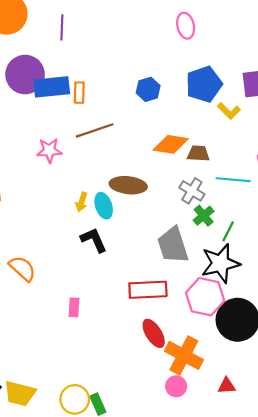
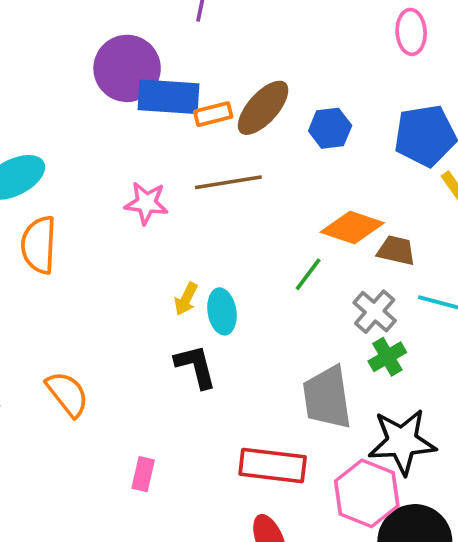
orange rectangle: (79, 93) -> (213, 114), turned 65
brown ellipse: (128, 185) -> (263, 108), moved, turned -64
green line: (228, 231) -> (308, 274), moved

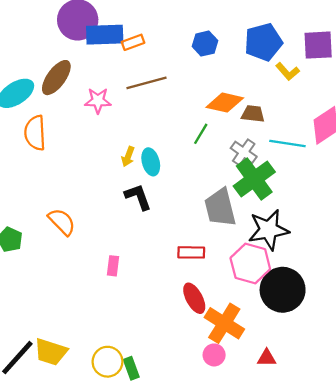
brown ellipse: (263, 108) -> (56, 78), moved
green cross: (387, 357) -> (254, 179), size x1.8
red rectangle: (273, 465) -> (191, 252), size x0.7

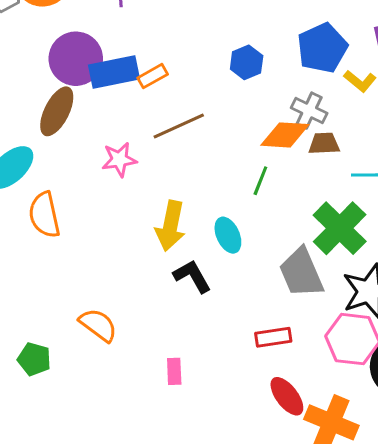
brown ellipse: (56, 78) -> (57, 111), moved
gray cross: (244, 152) -> (309, 111), moved
yellow arrow: (128, 157) -> (170, 226), size x1.8
cyan ellipse: (151, 162) -> (228, 235), moved

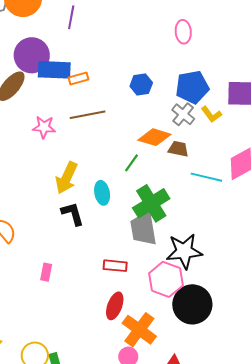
gray cross: (309, 111) -> (183, 114), moved
green cross: (340, 228) -> (151, 203), moved
red ellipse: (287, 396) -> (115, 306), turned 44

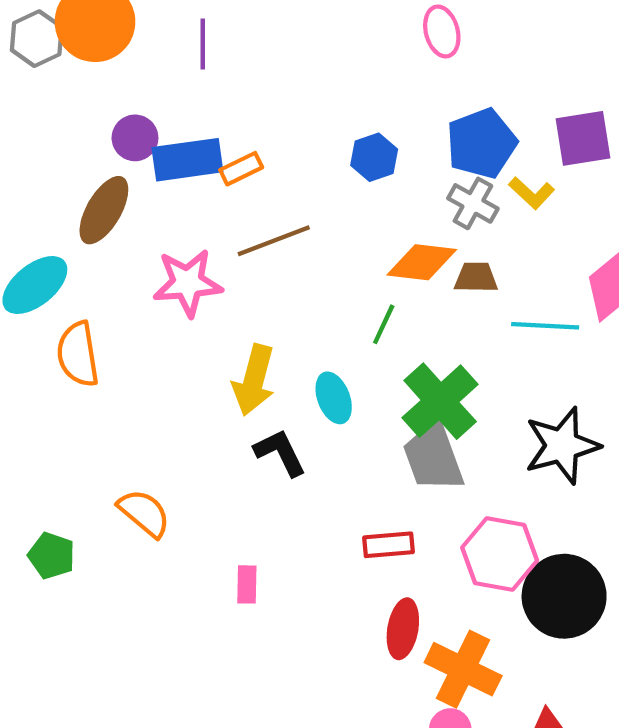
purple circle: (32, 55) -> (135, 138), size x0.6
pink star: (44, 127) -> (188, 283), size x1.4
black star: (184, 251) -> (562, 446), moved

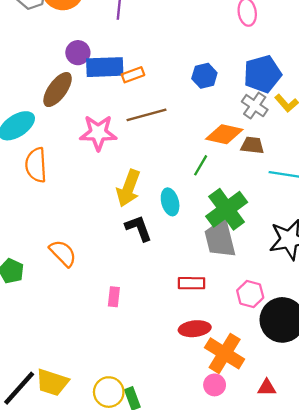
pink hexagon: (500, 554) -> (250, 294), size x0.7
red ellipse: (403, 629) -> (195, 329), turned 68

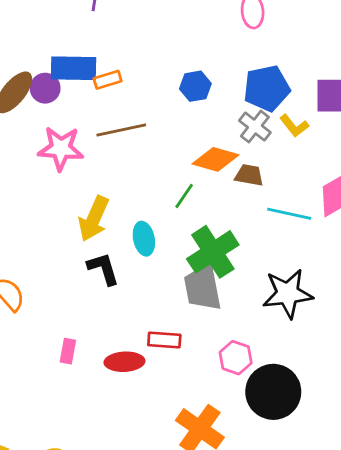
purple circle: (78, 53) -> (45, 88), moved
red ellipse: (195, 329) -> (124, 362), moved

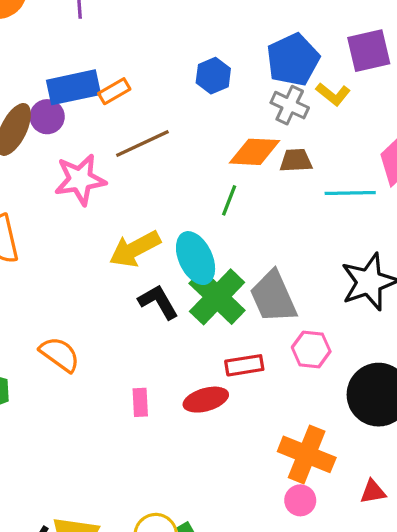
yellow arrow: (94, 219) -> (135, 249), turned 51
cyan ellipse: (144, 239) -> (196, 258), size x1.4
green cross: (213, 252) -> (217, 297), moved
pink hexagon: (236, 358) -> (311, 349), moved

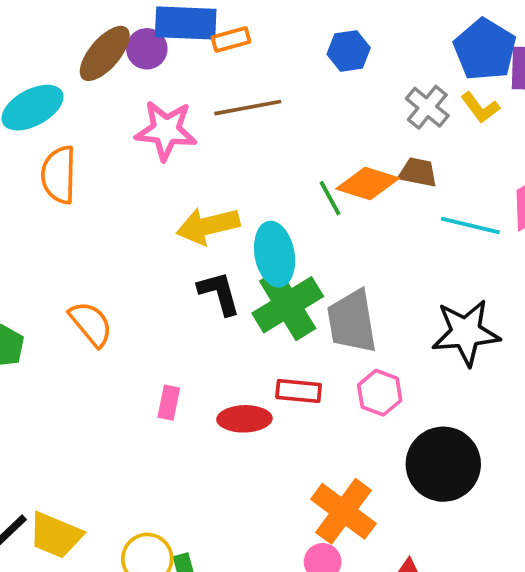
blue pentagon: (293, 60) -> (485, 50), moved, turned -30
orange diamond: (254, 152) -> (368, 184), moved
green line: (229, 200) -> (330, 198), turned -64

